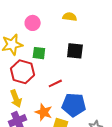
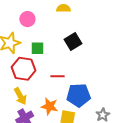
black square: (75, 51) -> (73, 41), turned -30
red line: (55, 83) -> (58, 76), turned 32

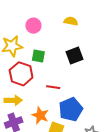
blue pentagon: (79, 95) -> (71, 109), turned -30
yellow arrow: (20, 96) -> (13, 100), turned -72

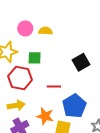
yellow semicircle: (71, 21) -> (45, 31), moved
black square: (74, 56) -> (81, 62), moved

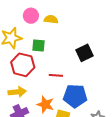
blue pentagon: (74, 106) -> (75, 96), turned 30

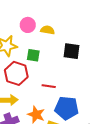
black square: (85, 53) -> (71, 51), moved, turned 30

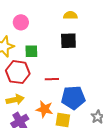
yellow semicircle: (48, 30) -> (70, 15), moved

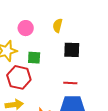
yellow semicircle: (70, 15) -> (58, 26), moved, turned -80
red line: (52, 79) -> (70, 83), moved

